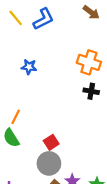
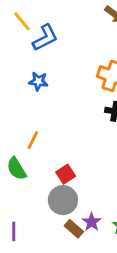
blue L-shape: (43, 19) -> (45, 38), moved
orange line: (16, 117) -> (33, 140), moved

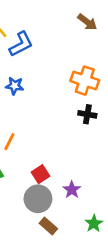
purple star: (92, 222) -> (72, 190), moved

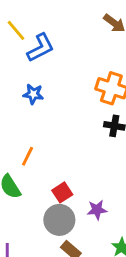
purple star: (72, 190) -> (97, 210), turned 30

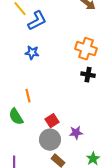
orange line: (28, 156) -> (28, 96), turned -40

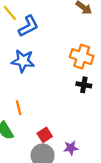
blue star: (32, 53) -> (23, 61), size x1.5

